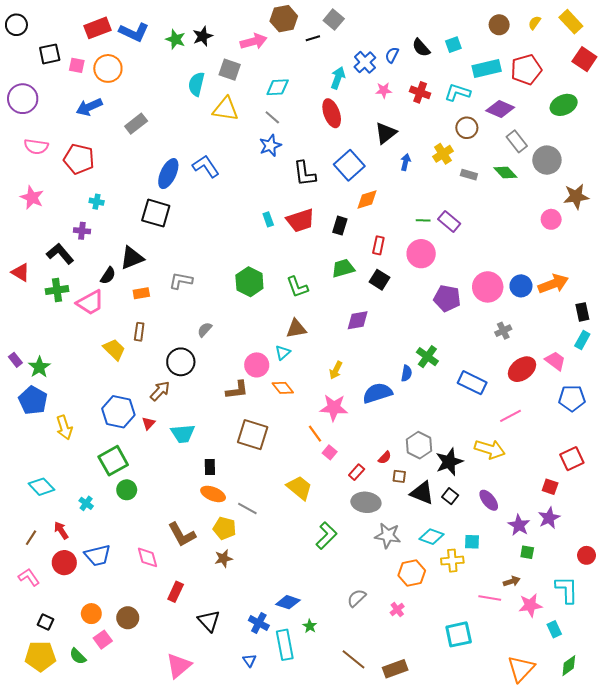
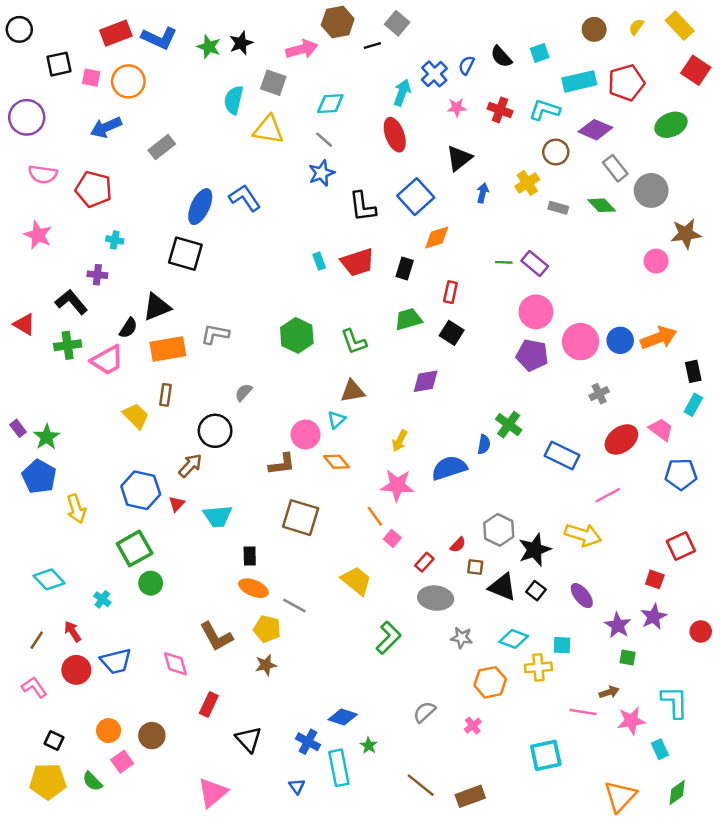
pink circle: (421, 254) -> (536, 312), moved
orange rectangle: (141, 293) -> (168, 349), size x1.8
gray star: (388, 536) -> (462, 638), size x0.7
red circle: (587, 555) -> (701, 631), moved

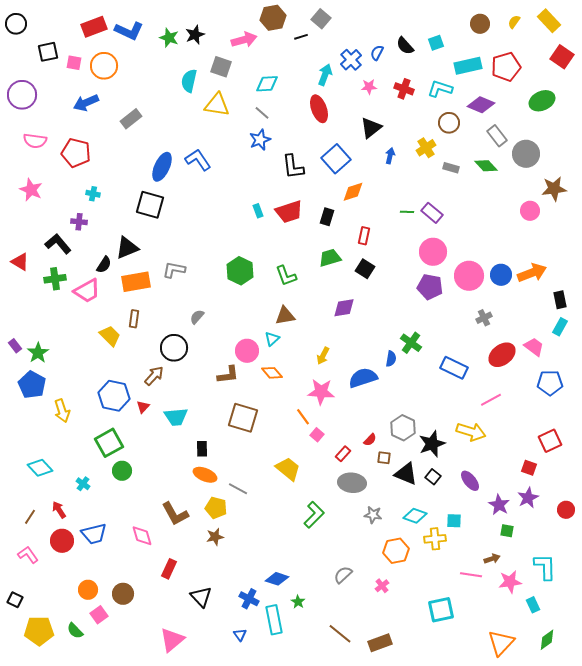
black square: (54, 741) -> (15, 600), moved

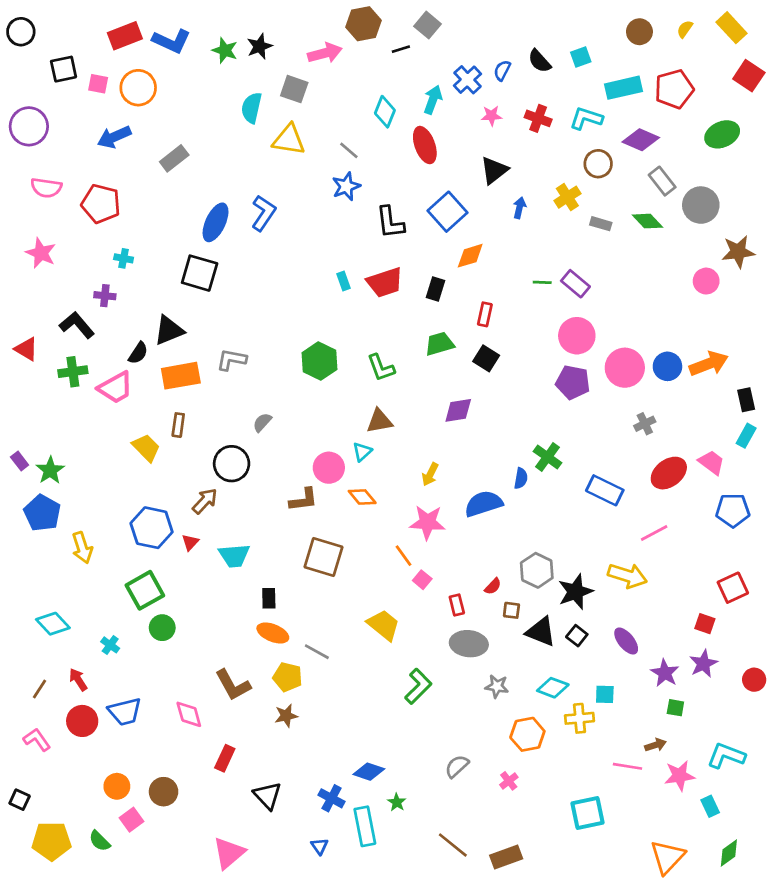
cyan diamond: (267, 84) -> (385, 112), moved, turned -65
blue L-shape: (198, 160) -> (264, 213), turned 68
red rectangle: (343, 454) -> (457, 605), turned -56
cyan L-shape: (545, 567) -> (726, 756), turned -68

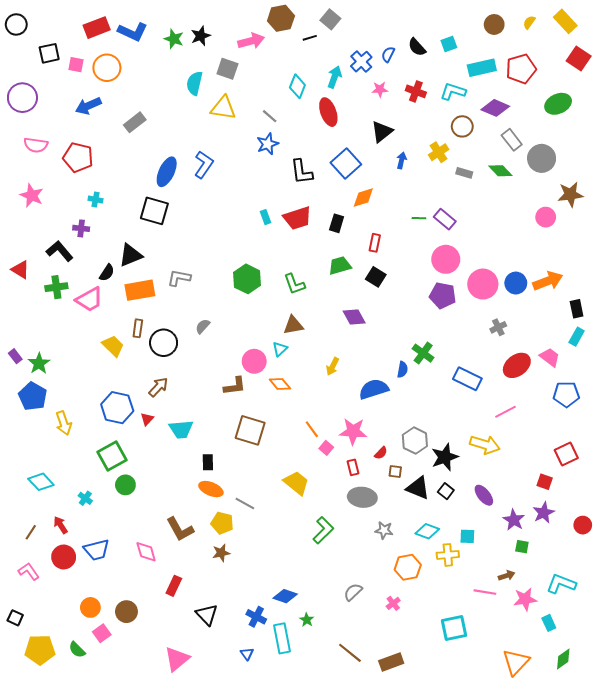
purple diamond: (458, 410) -> (354, 317), turned 70
black circle: (232, 464) -> (164, 343), moved
pink star: (427, 522) -> (353, 431), moved

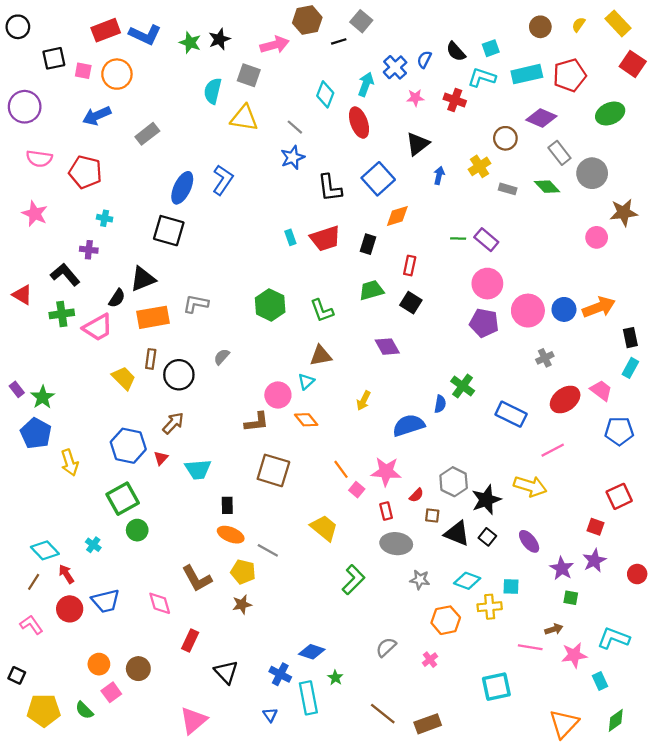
cyan L-shape: (453, 91) -> (482, 77), moved
cyan diamond: (41, 482) -> (45, 550), moved

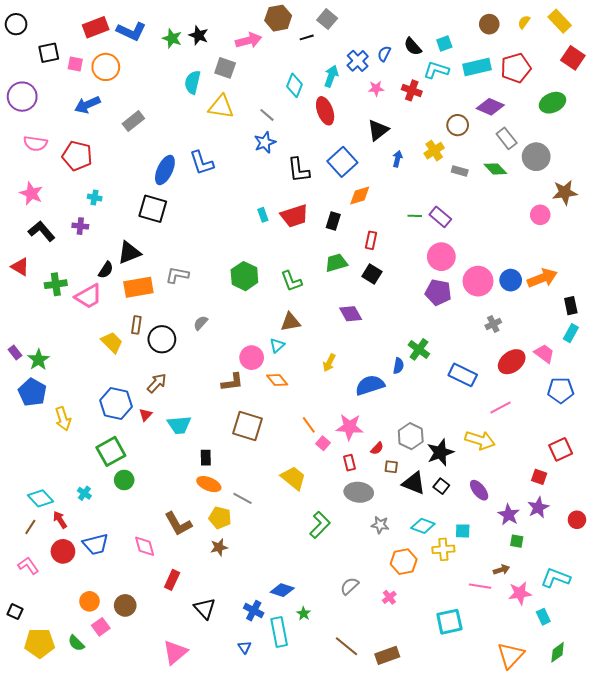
black star: (219, 39) -> (199, 35), turned -30
blue L-shape: (223, 180) -> (202, 163), turned 128
black L-shape: (65, 275) -> (42, 231), moved

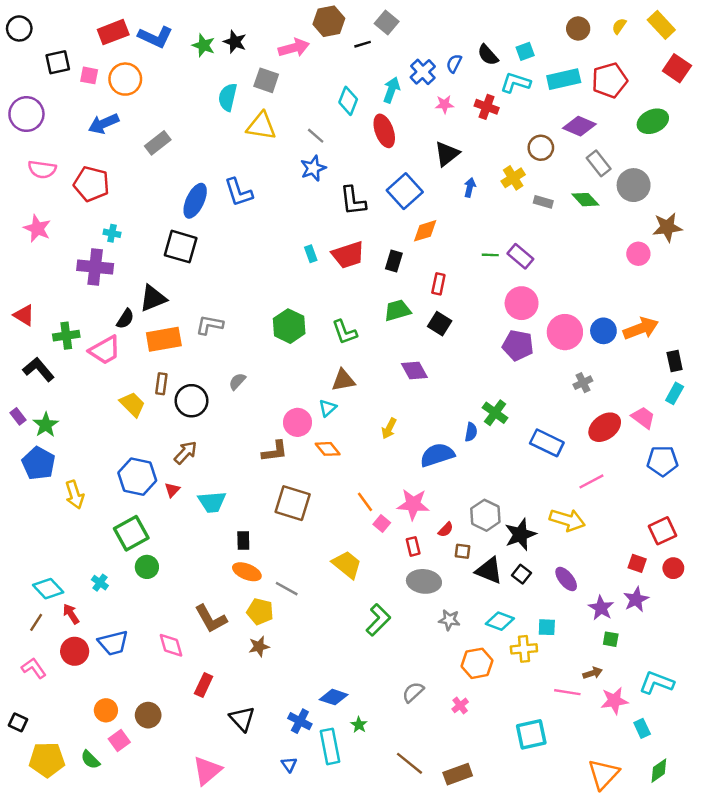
purple cross: (80, 226) -> (95, 267), size x1.8
black L-shape: (42, 231) -> (39, 369), moved
red circle: (577, 520) -> (673, 568), moved

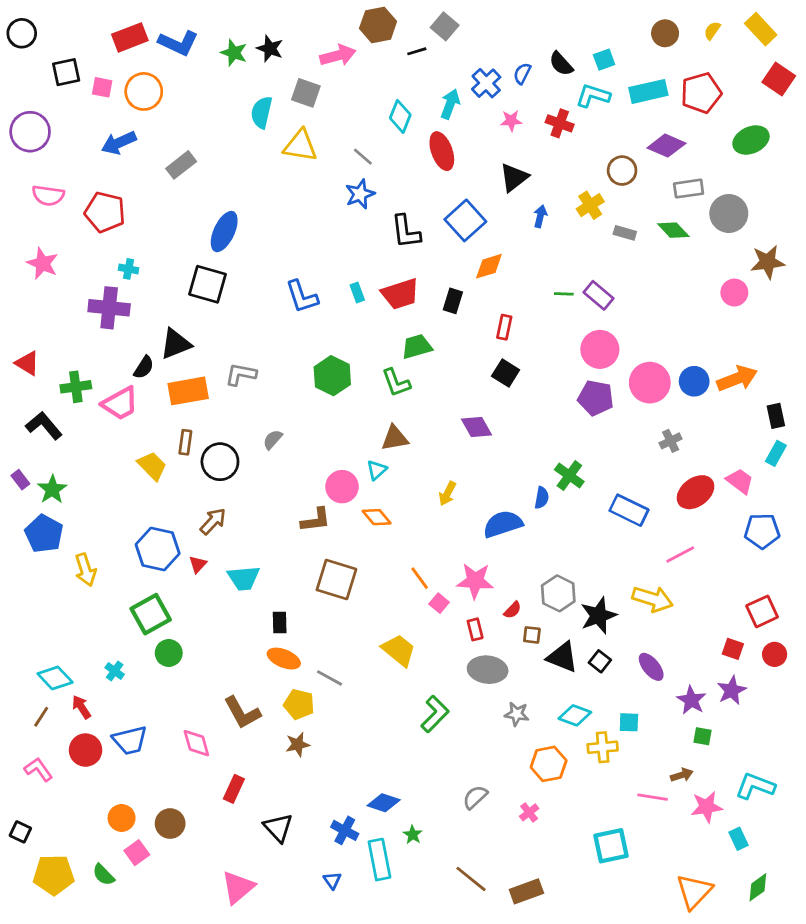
gray rectangle: (599, 163) -> (689, 189), turned -60
blue L-shape: (238, 192) -> (302, 297), moved
green trapezoid: (397, 310) -> (417, 347), moved

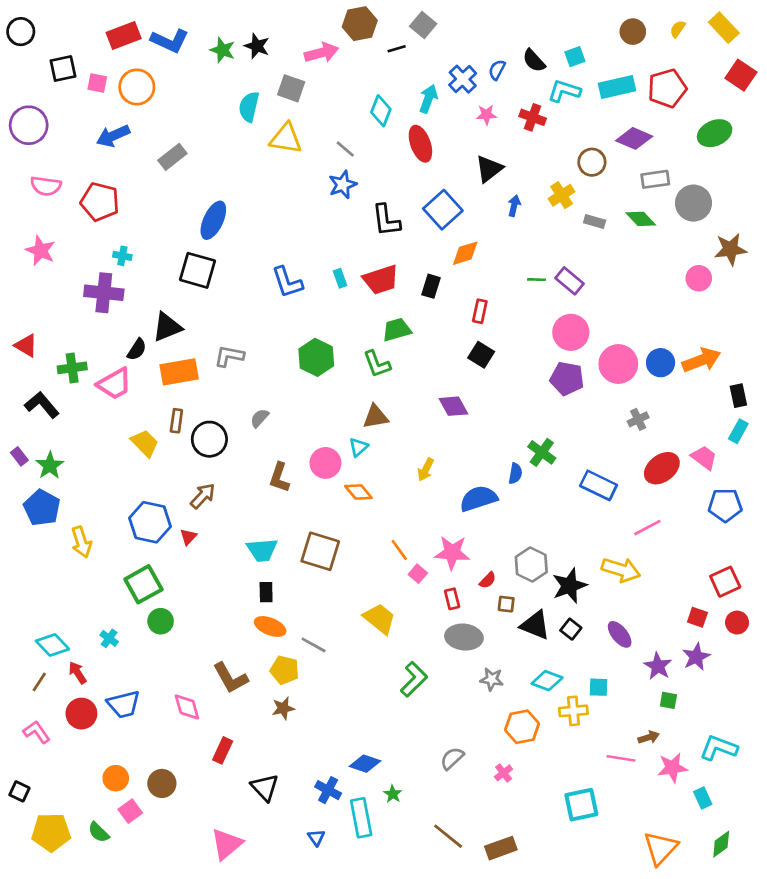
brown L-shape: (316, 520) -> (279, 477), moved, turned 116
cyan trapezoid: (244, 578) -> (262, 550), moved

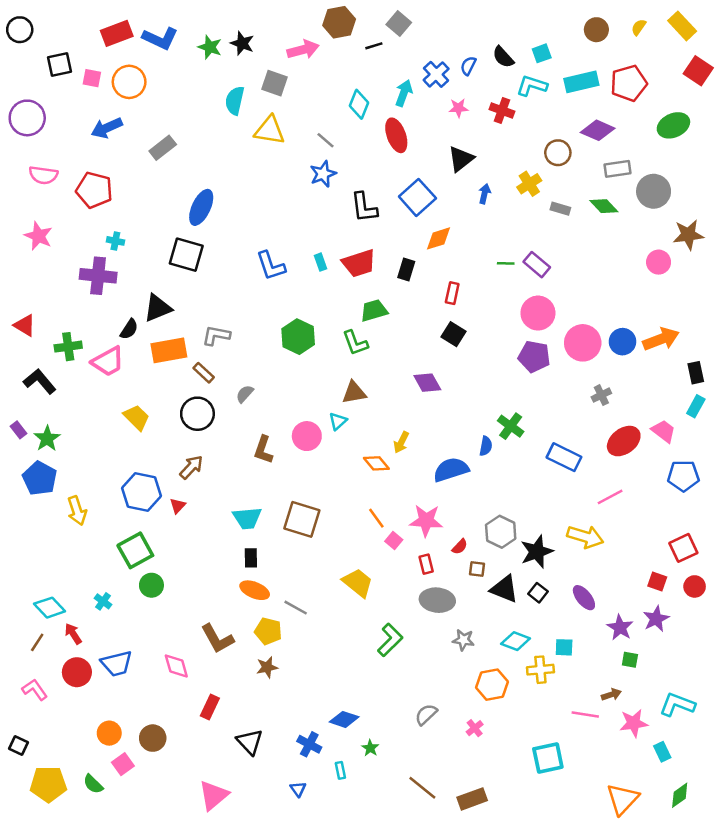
brown rectangle: (176, 421) -> (204, 373), moved, turned -55
orange diamond: (358, 492) -> (376, 463), moved
cyan rectangle: (361, 818) -> (340, 770), size x0.5

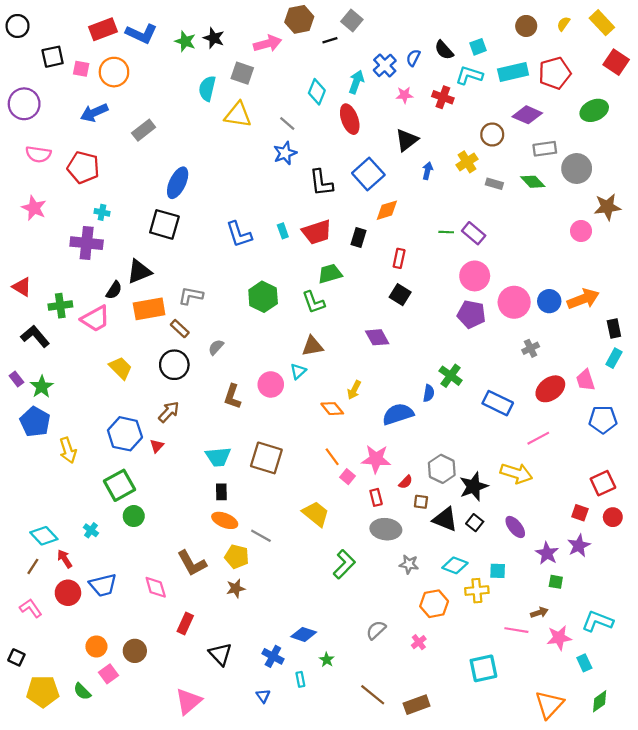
pink trapezoid: (664, 431) -> (585, 380), turned -145

